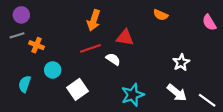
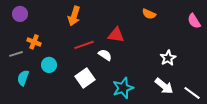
orange arrow: (94, 20) -> (74, 16), moved
gray line: (17, 35) -> (16, 54), moved
white square: (77, 89) -> (85, 78), moved

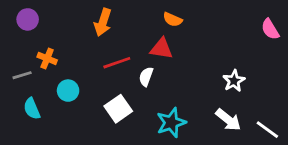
orange semicircle: (149, 14) -> (173, 19), moved
white semicircle: (105, 55) -> (146, 77), turned -104
cyan semicircle: (23, 78) -> (32, 109), turned -42

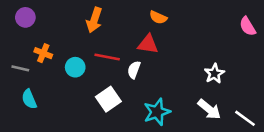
red line: (117, 63) -> (107, 57), turned 30
gray line: (22, 75) -> (20, 68), turned 30
cyan circle: (68, 91) -> (75, 67), moved

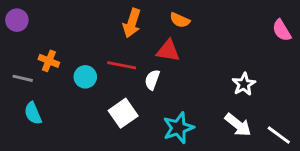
purple circle: (25, 17) -> (17, 20), moved
orange arrow: (94, 20) -> (132, 23), moved

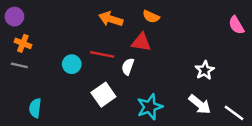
orange arrow: (132, 23) -> (111, 19), turned 90
orange cross: (49, 61) -> (23, 43), moved
cyan semicircle: (33, 113) -> (35, 108), moved, turned 30

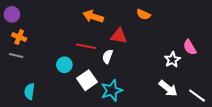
orange semicircle: (151, 17) -> (144, 14), moved
pink semicircle: (236, 25) -> (190, 47), moved
cyan circle: (72, 64) -> (64, 65), moved
cyan star: (150, 107) -> (112, 90), moved

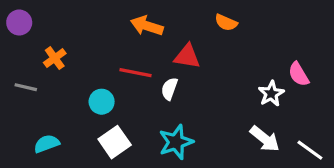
orange cross: (19, 37) -> (55, 58), moved, turned 32
white square: (87, 80) -> (115, 142), moved
cyan semicircle: (29, 91) -> (47, 144), turned 63

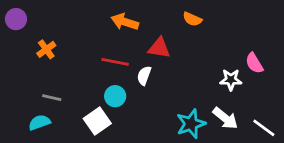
gray line: (26, 87) -> (52, 98), moved
white star: (271, 94) -> (231, 80), turned 30
cyan circle: (102, 102) -> (115, 96), moved
cyan star: (176, 142) -> (191, 124), moved

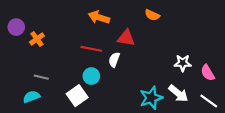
purple circle: (16, 19) -> (16, 27), moved
pink semicircle: (254, 63) -> (208, 73), moved

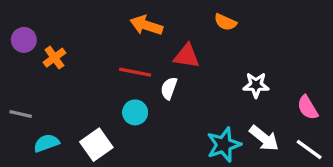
white star: (183, 63) -> (256, 85), moved
gray line: (41, 77) -> (21, 114), moved
white square: (77, 96) -> (96, 145), moved

